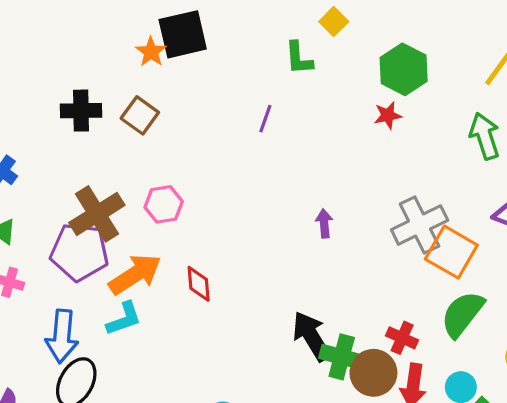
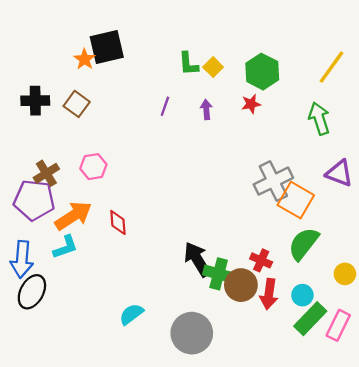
yellow square: (334, 22) -> (213, 67), moved
brown cross: (97, 214) -> (46, 173), size x0.7
purple arrow: (324, 223) -> (206, 110), moved

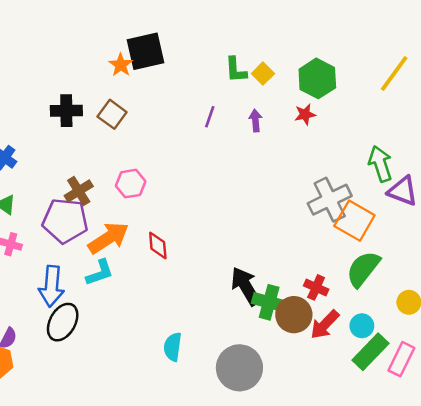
green arrow: (319, 118) -> (380, 164), moved
red arrow: (269, 294) -> (325, 325), turned 36
cyan semicircle: (131, 314) -> (173, 347), turned -45

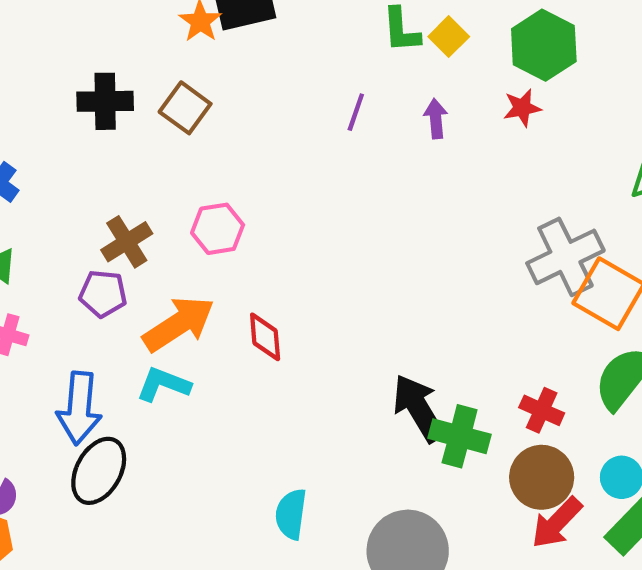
purple pentagon: (65, 221) -> (103, 294), size x0.6
cyan L-shape: (100, 273) -> (163, 384), turned -140
brown circle: (294, 315) -> (542, 477), moved
red arrow: (325, 325) -> (557, 523), moved

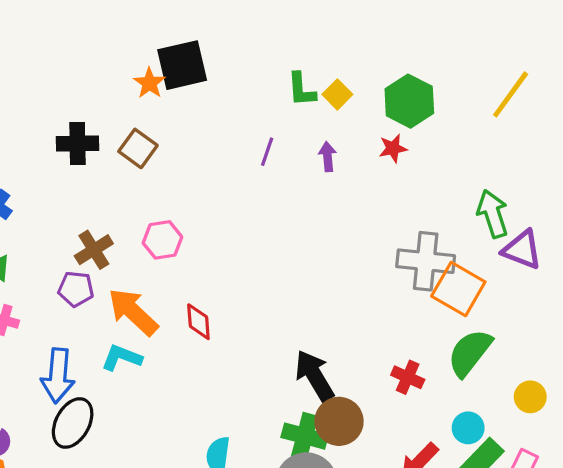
gray cross: (565, 257) -> (426, 261), turned 32
orange arrow: (179, 324) -> (133, 312), turned -104
green cross: (460, 436) -> (305, 436), moved
brown circle: (542, 477) -> (339, 421), moved

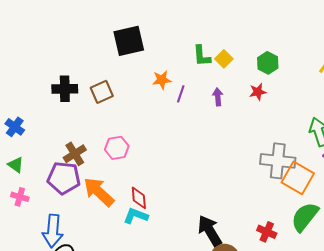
orange star: (149, 83) -> (162, 80), moved, turned 30
green hexagon: (409, 101) -> (268, 63), size x0.7
brown square: (138, 148) -> (102, 92), turned 30
purple pentagon: (76, 289) -> (64, 178), size x1.5
cyan L-shape: (122, 358) -> (136, 216), moved

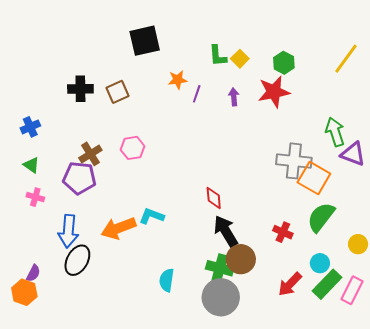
red star: (258, 92) -> (274, 92), size x1.8
blue cross: (15, 127) -> (30, 127), turned 30
orange arrow: (99, 192) -> (119, 228), moved, turned -64
red diamond: (139, 198) -> (214, 198), moved

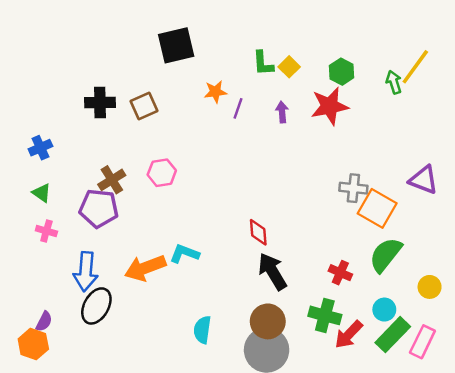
green arrow: (335, 132) -> (394, 82), moved, size x0.7
gray cross: (294, 161) -> (353, 188), size x0.7
brown circle: (241, 259) -> (268, 321), moved
green cross: (220, 268) -> (325, 315), moved

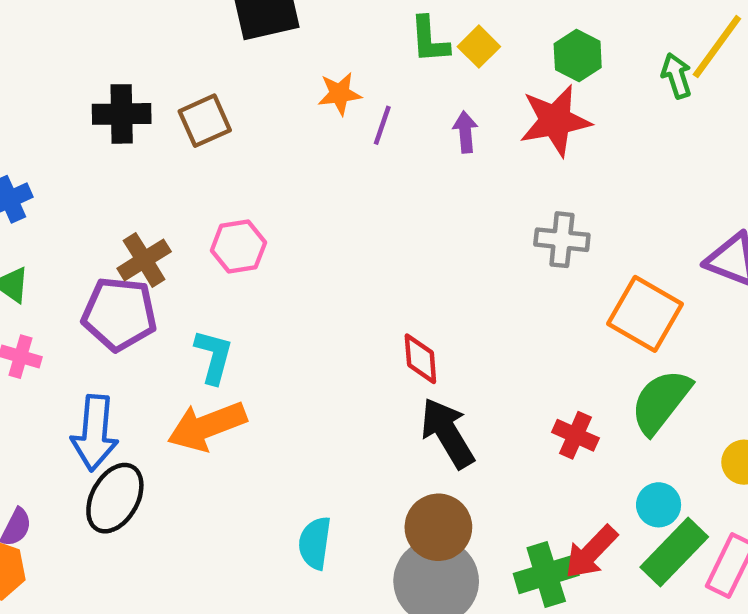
gray cross: (353, 188) -> (562, 240), moved
cyan L-shape: (184, 254) -> (214, 357), moved, turned 84
green cross: (325, 315) -> (546, 574), moved, turned -32

